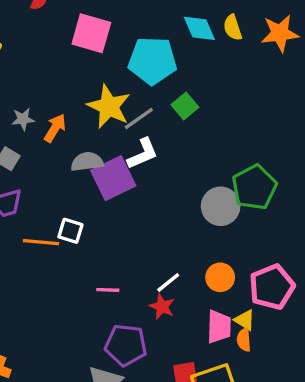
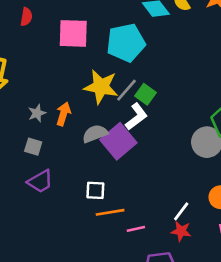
green square: (185, 106) -> (145, 94), moved
orange line: (41, 242) -> (110, 212), moved

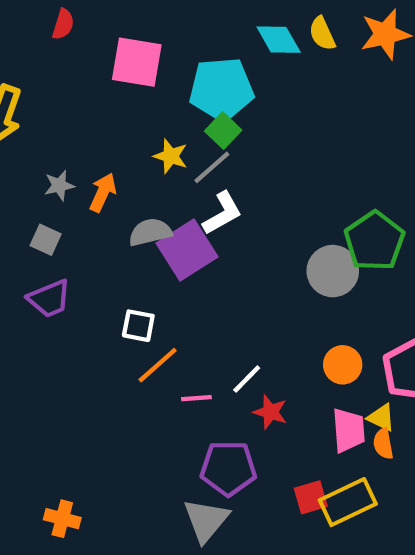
yellow star: (101, 87) -> (171, 156), size x0.6
green square: (145, 94) -> (223, 131), moved
white line: (181, 211) -> (247, 379), moved
orange line: (110, 212) -> (158, 365), turned -40

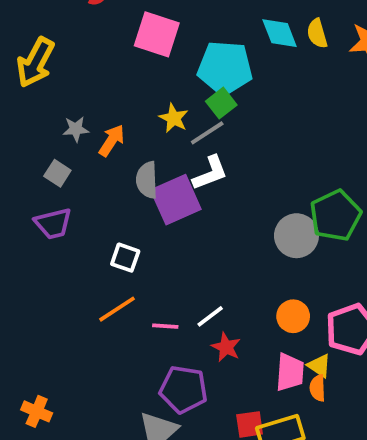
gray semicircle: (150, 232) -> (147, 180), turned -87
orange line: (158, 365) -> (117, 309), moved

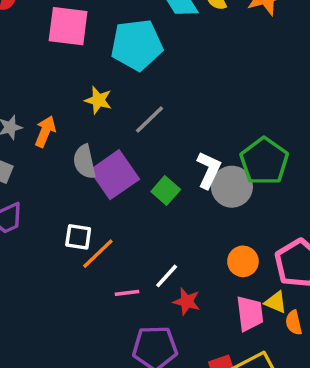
green square: (221, 103) -> (166, 191), moved
gray line: (207, 133) -> (149, 119), moved
white L-shape: (210, 173) -> (209, 170), moved, turned -33
orange line: (117, 309) -> (98, 254), moved
orange semicircle: (318, 388) -> (294, 323), moved

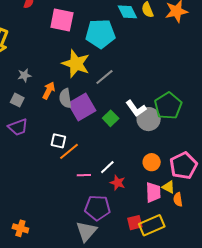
yellow star: (98, 100) -> (76, 64), size x1.8
orange arrow: (45, 131) -> (49, 90), moved
white L-shape: (209, 170) -> (136, 108), turned 115

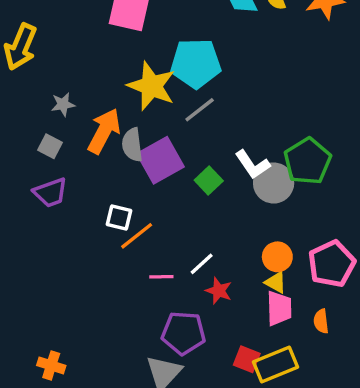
cyan pentagon: (100, 34) -> (196, 63), moved
orange arrow: (49, 90) -> (104, 131), size x1.5
yellow triangle: (168, 187) -> (276, 282), moved
red square: (135, 223) -> (247, 359), turned 35

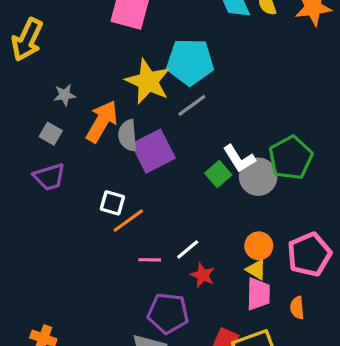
green square: (209, 181) -> (218, 174), moved

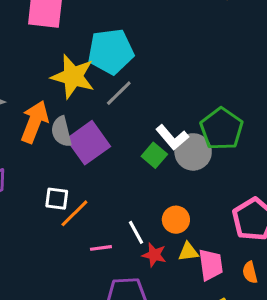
orange circle: (259, 246) -> (176, 220), moved
white line: (188, 249) -> (136, 232), turned -70
yellow triangle: (256, 270) -> (188, 252), moved, turned -30

